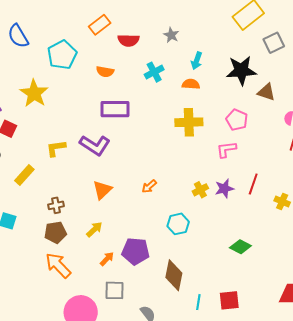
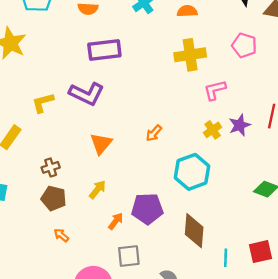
pink L-shape: (226, 149) -> (215, 90), moved
cyan hexagon: (178, 224) -> (192, 172), size x1.4
brown pentagon: (55, 232) -> (54, 198), turned 30
orange arrow: (58, 265) -> (61, 235), size x0.5

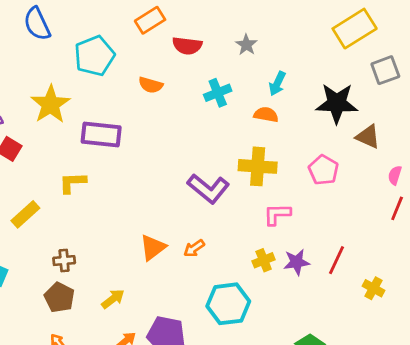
purple rectangle: (104, 50) -> (101, 135), moved
purple L-shape: (87, 94) -> (208, 189), moved
orange triangle: (101, 144) -> (153, 247), moved

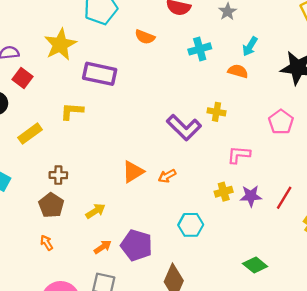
yellow cross: (258, 166) -> (216, 112), moved, size x0.6
cyan hexagon: (228, 304) -> (191, 225), size x0.7

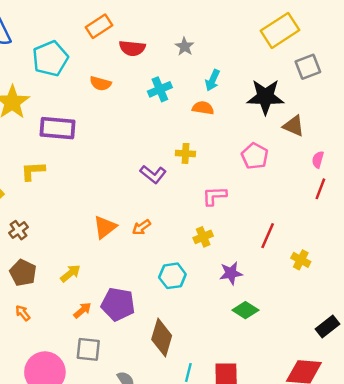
purple L-shape: (184, 128) -> (153, 174), size x0.7
brown cross: (58, 175) -> (18, 230), moved, turned -30
purple star: (251, 196) -> (231, 273), moved

